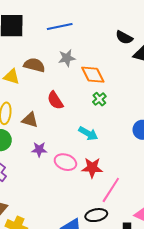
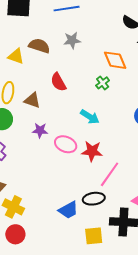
orange diamond: (93, 75) -> (115, 60), moved

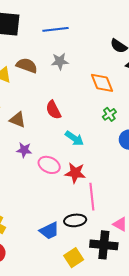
red semicircle: (58, 82) -> (53, 110), moved
green cross: (103, 83) -> (109, 114), moved
pink line: (110, 174) -> (92, 197), turned -44
yellow square: (94, 236) -> (74, 258), turned -30

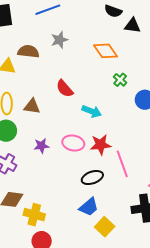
purple star: (24, 150) -> (41, 146), moved
black ellipse: (75, 220) -> (92, 178), moved
yellow square: (74, 258) -> (105, 227), moved

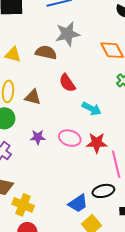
gray star: (59, 40) -> (68, 34), size x1.4
brown semicircle: (28, 52) -> (46, 52), moved
black ellipse: (92, 178) -> (103, 191), moved

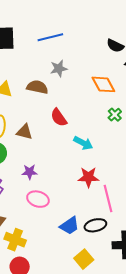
gray star: (68, 34) -> (59, 68), size x0.7
pink ellipse: (70, 138) -> (38, 199), moved
blue trapezoid: (78, 203) -> (69, 226), moved

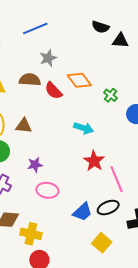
orange diamond: (103, 84) -> (79, 80), moved
red semicircle: (59, 117) -> (53, 91), moved
red star: (88, 177) -> (94, 161), turned -30

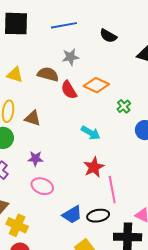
black semicircle: (101, 27) -> (108, 36), moved
orange diamond: (79, 80) -> (96, 85), turned -40

